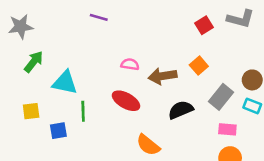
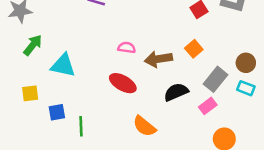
green line: (83, 111) -> (81, 126), moved
pink rectangle: (227, 129) -> (208, 106), moved, turned -42

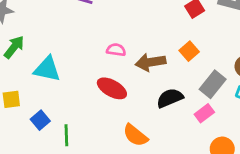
blue square: (57, 112) -> (40, 120), turned -30

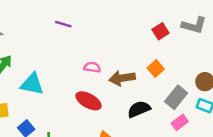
pink rectangle: (204, 113) -> (180, 122), moved

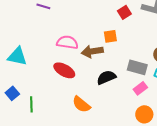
pink semicircle: (92, 67) -> (67, 42), size x1.5
orange square: (156, 68) -> (110, 36), moved, turned 32
gray rectangle: (176, 97) -> (137, 67), turned 66

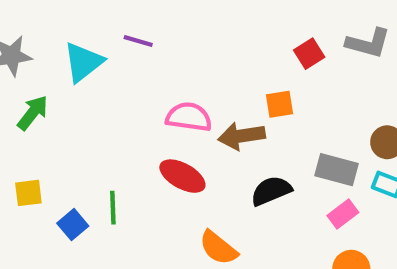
cyan triangle: (17, 56) -> (83, 62), moved, turned -50
green line: (31, 104) -> (113, 208), moved

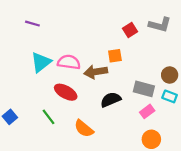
purple line: (138, 41) -> (32, 24), moved
cyan triangle: (83, 62) -> (41, 62), moved
green line: (113, 208) -> (49, 117), moved, turned -35

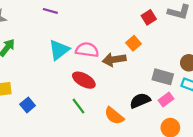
orange square: (115, 56) -> (134, 43), turned -32
black semicircle: (111, 100) -> (140, 101), moved
green line: (49, 117) -> (78, 106), moved
orange semicircle: (84, 129) -> (114, 116), moved

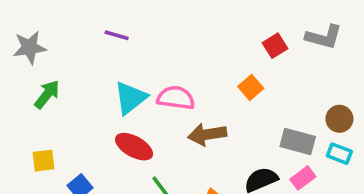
brown arrow: (114, 60) -> (207, 134), moved
red ellipse: (84, 80) -> (134, 147), moved

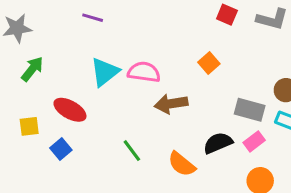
red square: (275, 46) -> (227, 15), moved, turned -35
red ellipse: (134, 147) -> (70, 110), moved

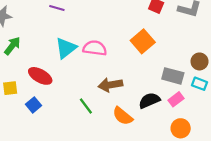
orange square: (209, 63) -> (143, 41), size x1.5
brown arrow: (171, 104) -> (110, 85), moved

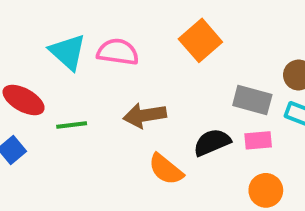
cyan triangle: (66, 48) -> (68, 52), turned -40
pink rectangle: (176, 99) -> (258, 140), turned 32
green line: (86, 106) -> (72, 125), moved, turned -60

